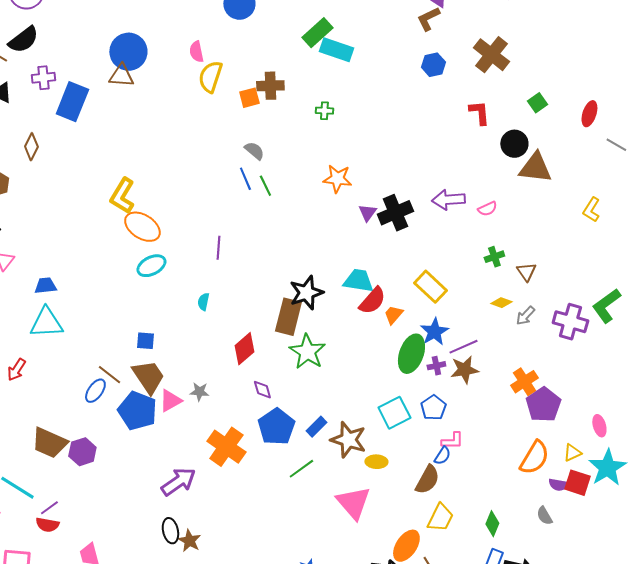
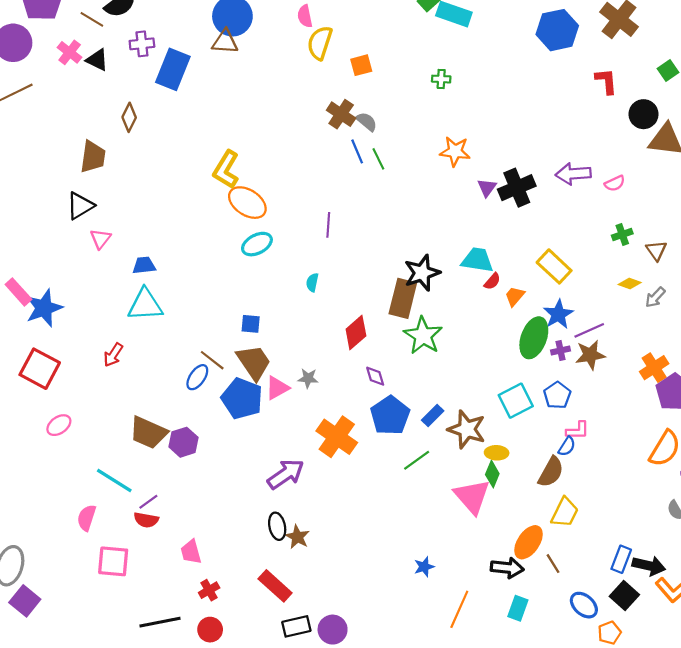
blue hexagon: (433, 65) -> (557, 30), size x1.6
brown cross: (270, 86) -> (341, 114), moved, turned 36
red semicircle: (372, 301) -> (492, 281), size x0.6
green diamond: (492, 524) -> (492, 474), moved

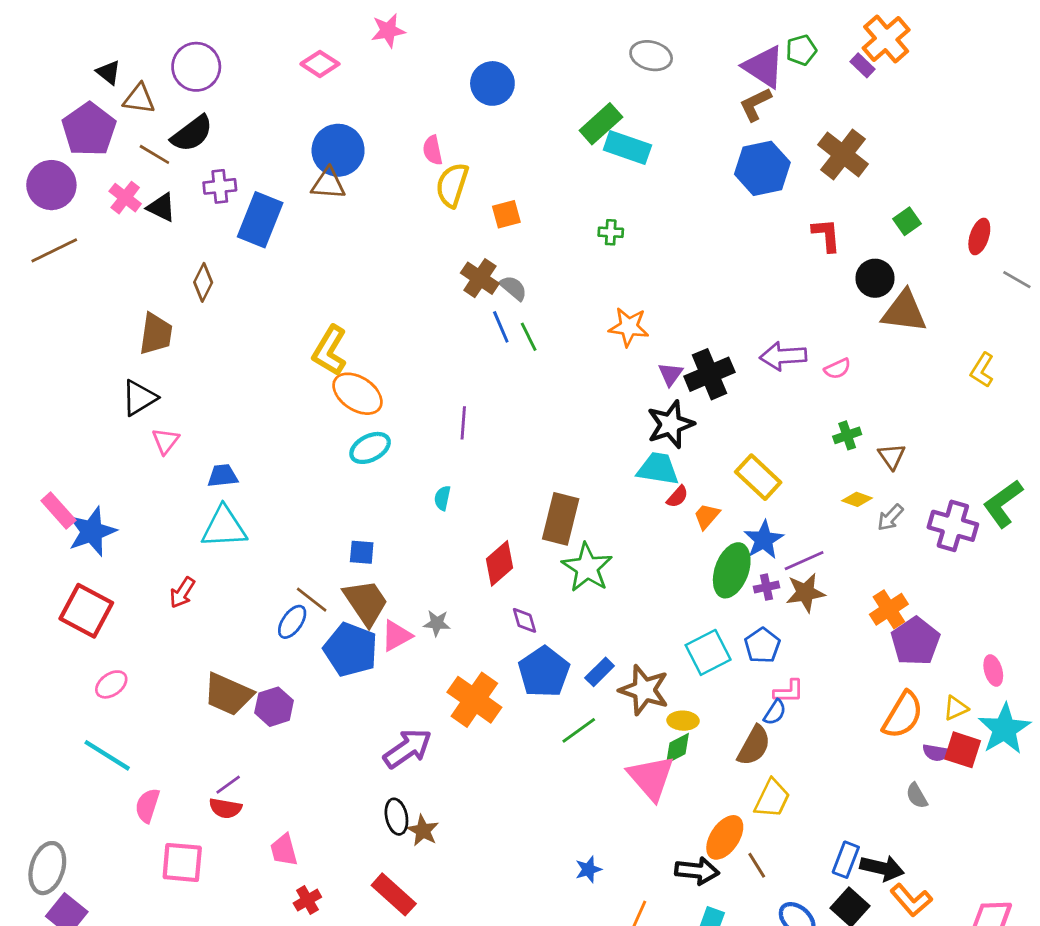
black star: (422, 273) -> (671, 424), moved
green diamond: (492, 474) -> (677, 748), turned 40
cyan line: (114, 480) -> (107, 755), moved

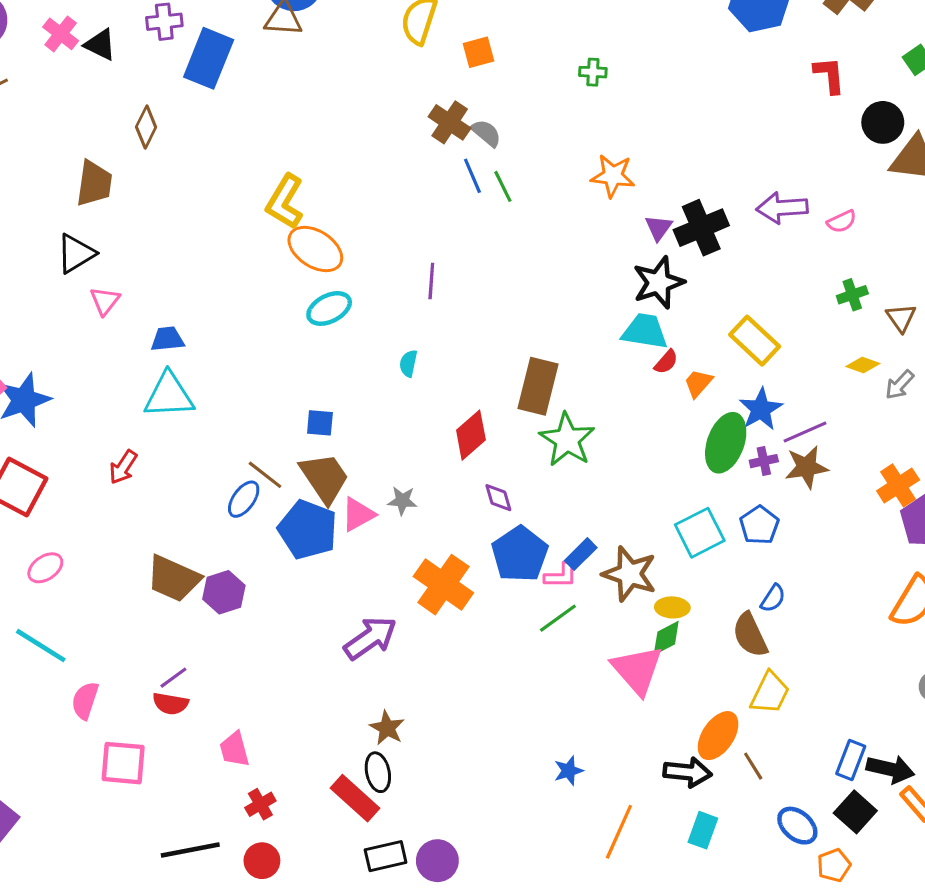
pink L-shape: (789, 691) -> (561, 575), moved
brown semicircle: (754, 746) -> (750, 635), turned 126
black ellipse: (396, 817) -> (378, 772), moved

